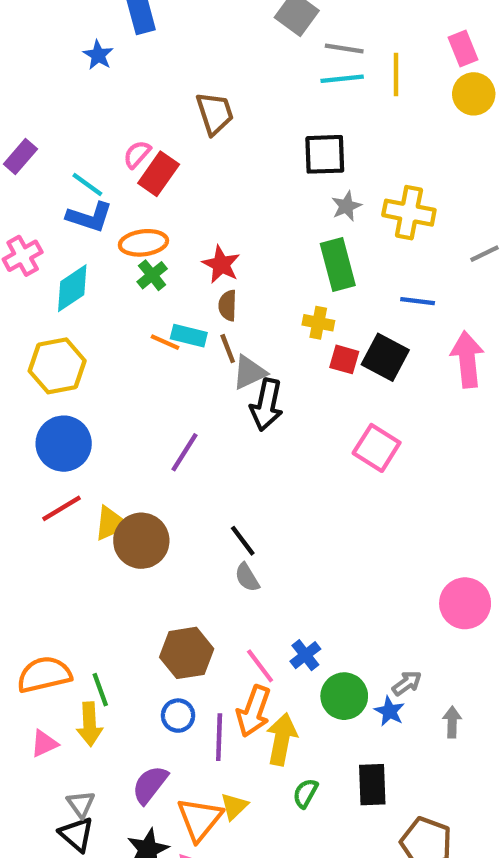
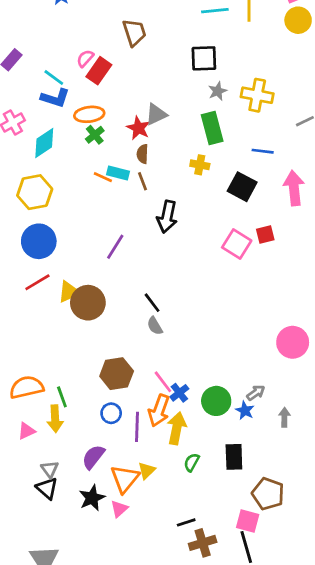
red square: (344, 359) -> (265, 234), moved, turned -30
gray triangle: (249, 372) -> (156, 114), moved
blue cross: (305, 655) -> (179, 393), moved

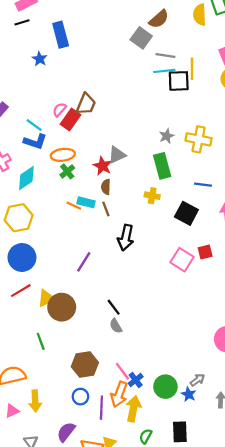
brown trapezoid: (134, 32) -> (86, 104), moved, turned 40
black square: (204, 58) -> (179, 81), moved
green line: (62, 397) -> (41, 341), moved

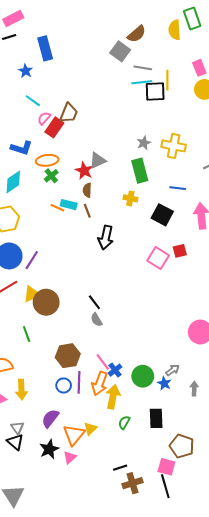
cyan line: (34, 125) -> (33, 101), moved
purple line: (84, 262) -> (32, 260), moved
purple line: (101, 408) -> (79, 382), moved

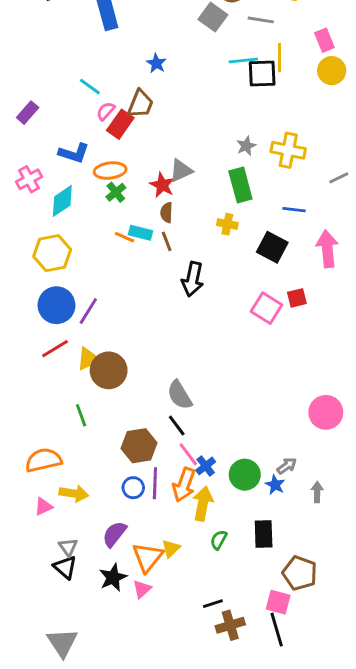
gray line: (143, 68) -> (261, 20), moved
blue star: (26, 71) -> (156, 63), moved
black line: (94, 302) -> (177, 425), moved
gray semicircle: (96, 320) -> (180, 395), size x1.5
yellow arrow: (21, 390) -> (74, 493), turned -78

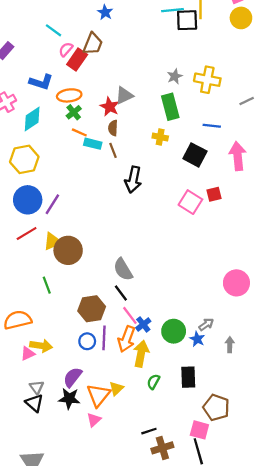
orange line: (125, 237) -> (79, 132), moved
pink triangle: (43, 507) -> (28, 354), moved
black star: (113, 577) -> (69, 399), moved, turned 30

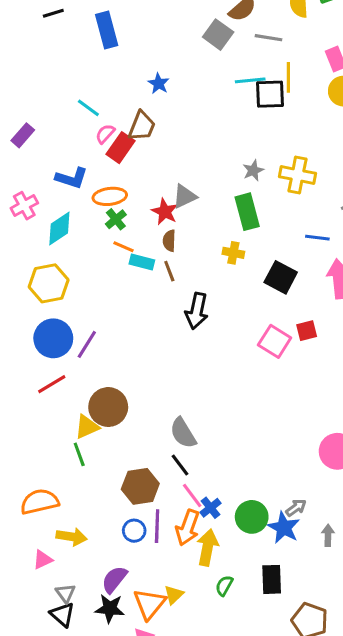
blue line: (212, 126) -> (317, 238), moved
yellow triangle: (52, 241) -> (87, 427), moved
blue star: (197, 339) -> (284, 528), size x1.5
pink triangle: (28, 354) -> (43, 560), moved

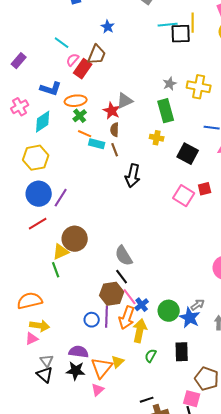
brown hexagon: (140, 486) -> (112, 294), moved
yellow arrow: (72, 537) -> (40, 326), moved
purple semicircle: (114, 579) -> (79, 352), turned 60

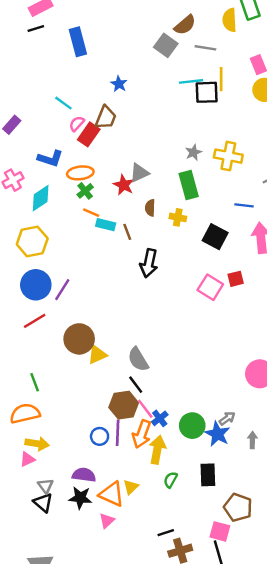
brown semicircle: (115, 130) -> (150, 208), moved
yellow triangle: (61, 252) -> (97, 355), moved
green line: (56, 270) -> (35, 382), moved
orange triangle: (102, 368) -> (112, 494), turned -45

